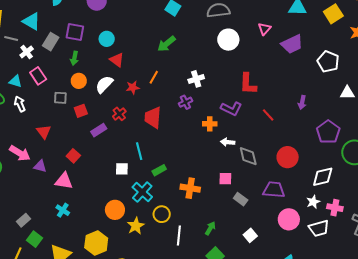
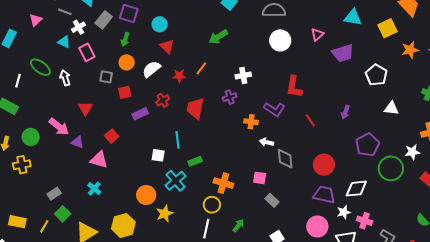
cyan triangle: (15, 81) -> (64, 42), moved
purple trapezoid: (274, 190) -> (324, 195), moved
yellow circle: (162, 214) -> (212, 205), moved

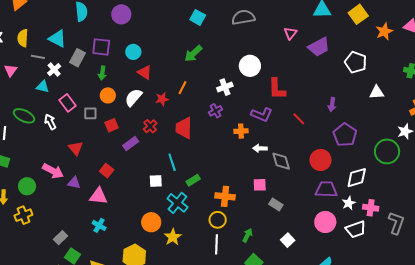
white circle: (280, 40) -> (250, 66), moved
pink rectangle: (87, 52) -> (67, 103), moved
purple pentagon: (367, 145) -> (345, 135), moved

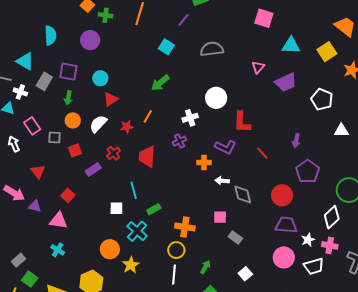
white cross: (54, 70) -> (20, 92), turned -32
red triangle: (145, 72) -> (111, 99), turned 49
white diamond: (357, 178) -> (332, 217), moved, turned -30

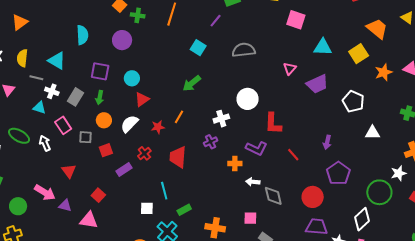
gray rectangle: (44, 81) -> (75, 97), moved

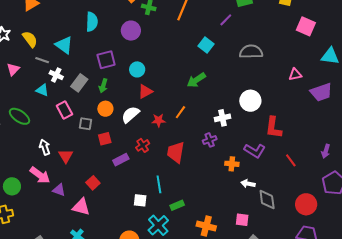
yellow semicircle: (22, 58) -> (30, 39), turned 132
pink triangle: (290, 69) -> (295, 74), turned 32
purple square: (100, 71) -> (106, 60), turned -30
white arrow: (45, 143) -> (45, 147), moved

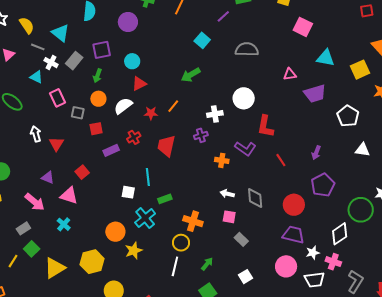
gray rectangle: (79, 83) -> (74, 61), moved
pink arrow: (40, 175) -> (35, 202), moved
white arrow: (248, 184) -> (227, 194), moved

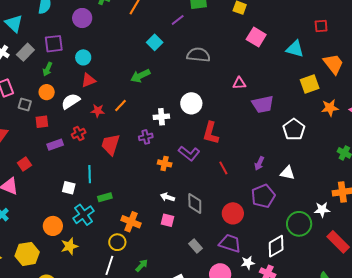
cyan triangle: (326, 58) -> (295, 49), moved
white triangle: (362, 150) -> (287, 173), moved
gray rectangle: (241, 239) -> (195, 246), moved

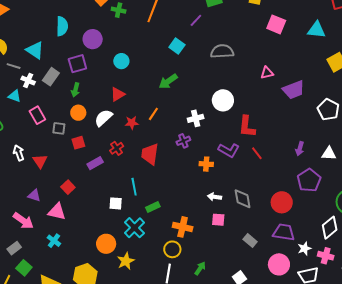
purple circle: (82, 18) -> (93, 39), moved
cyan circle: (83, 57) -> (121, 61), moved
red line: (223, 168) -> (257, 153), moved

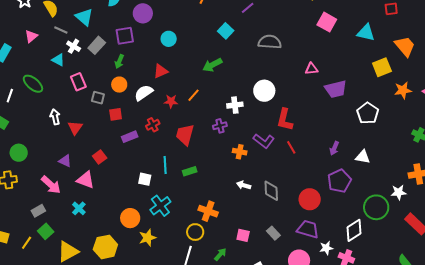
green rectangle: (153, 207) -> (190, 171), moved
pink square: (218, 220) -> (243, 235), moved

